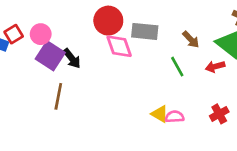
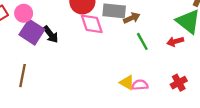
brown arrow: (191, 40) -> (132, 18), moved, turned -70
brown line: (58, 96) -> (22, 76), moved

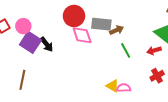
red cross: (179, 83) -> (157, 76), moved

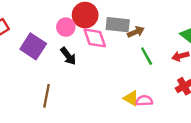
pink circle: (23, 26) -> (66, 27), moved
black arrow: (47, 44) -> (68, 56), moved
brown line: (22, 80) -> (47, 96), moved

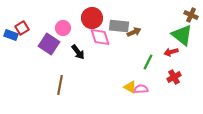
pink circle: (66, 27) -> (63, 28), moved
green line: (147, 56) -> (148, 62), moved, turned 56

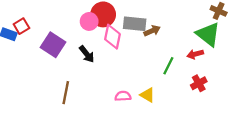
pink circle: (63, 28) -> (89, 21), moved
pink diamond: (100, 37) -> (112, 37), turned 30
pink semicircle: (141, 89) -> (123, 96), moved

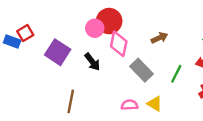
gray rectangle: (135, 24) -> (141, 70), moved, turned 40

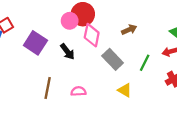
pink semicircle: (129, 105) -> (78, 91), moved

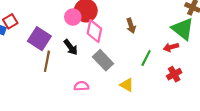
brown arrow: (129, 30) -> (131, 26), turned 96
gray rectangle: (113, 59) -> (103, 60), moved
brown line: (48, 88) -> (47, 61), moved

